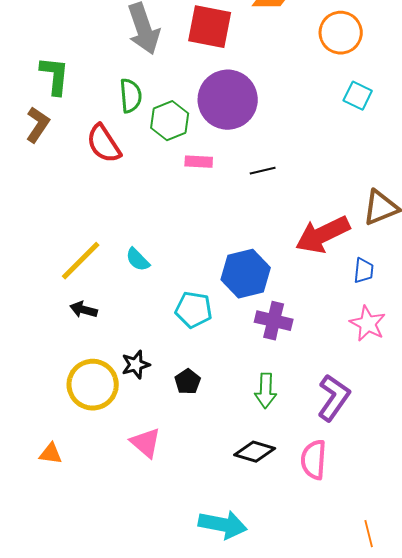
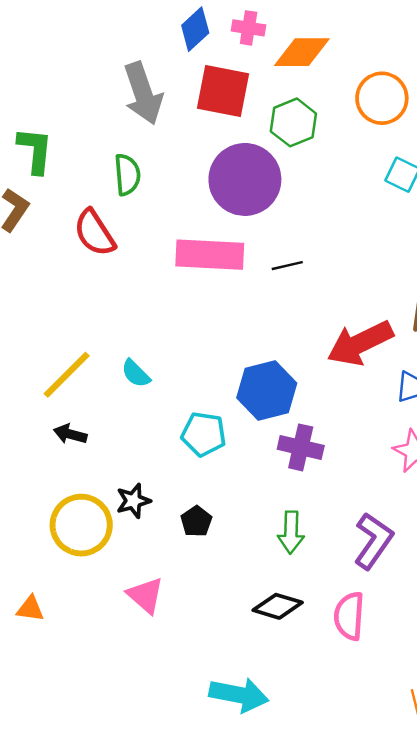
green hexagon: (170, 121) -> (293, 122), moved
pink rectangle: (199, 162) -> (210, 255), size x2.0

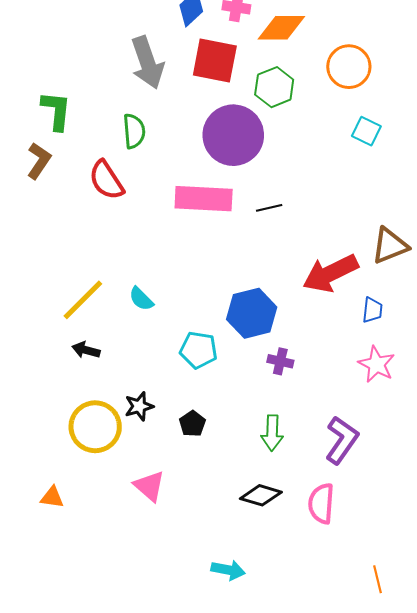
purple cross: (301, 447) -> (280, 361), size x0.7
cyan arrow: (239, 695) -> (228, 570), size x0.7

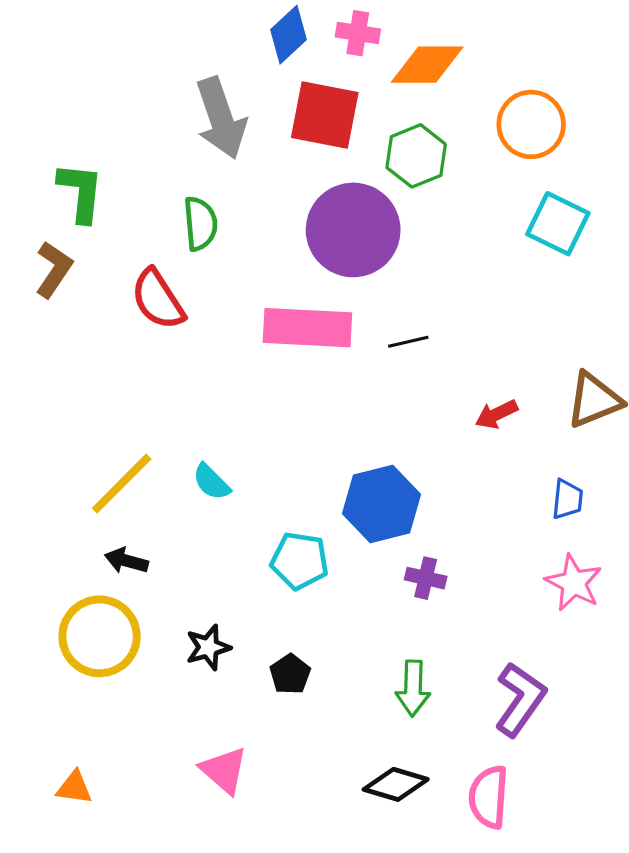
cyan square: (366, 131) -> (558, 224), size x1.4
red arrow: (330, 273) -> (496, 414), moved, size x0.5
yellow circle: (95, 427) -> (100, 636), moved

